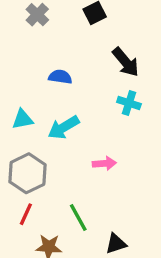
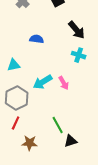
cyan arrow: (63, 127) -> (43, 82), moved
pink arrow: (104, 163) -> (64, 83), moved, turned 64
green line: (78, 217) -> (58, 125), moved

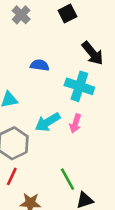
cyan cross: (79, 55) -> (79, 86), moved, size x1.5
pink arrow: (64, 83) -> (75, 123), turned 48

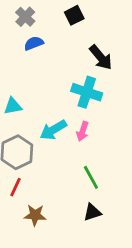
blue semicircle: (40, 65) -> (34, 43), moved, turned -30
green line: (67, 179) -> (91, 177), moved

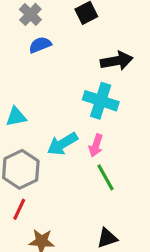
black arrow: (101, 57) -> (117, 61), turned -60
green line: (91, 177) -> (105, 177), moved

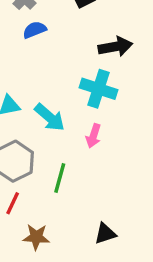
cyan arrow: (62, 144) -> (50, 117), moved, turned -108
green line: (105, 177) -> (60, 178), moved, turned 44

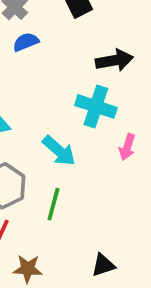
cyan arrow: (50, 117) -> (59, 151), moved
pink arrow: (93, 136) -> (127, 147), moved

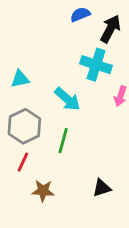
blue semicircle: (26, 42) -> (80, 14), moved
black arrow: (114, 60) -> (110, 29), turned -52

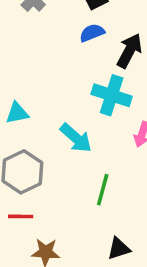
green line: (63, 141) -> (103, 190), moved
red line: (23, 162) -> (21, 216), turned 66

